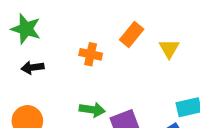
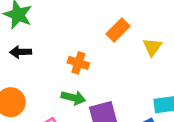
orange cross: (91, 54) -> (78, 63), moved

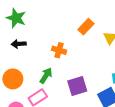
green arrow: (73, 98) -> (46, 76), moved, turned -70

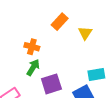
green arrow: (46, 76) -> (33, 67), moved

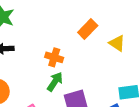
yellow triangle: (85, 33) -> (117, 43), turned -32

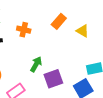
orange cross: (54, 57) -> (24, 30), moved

